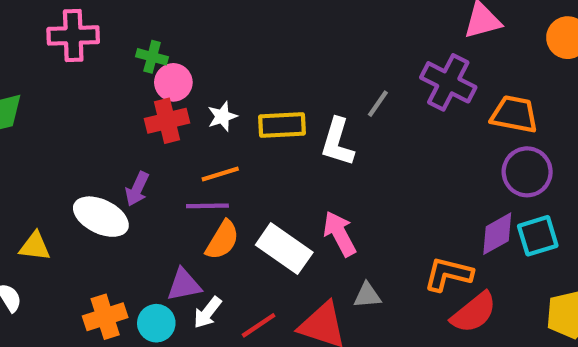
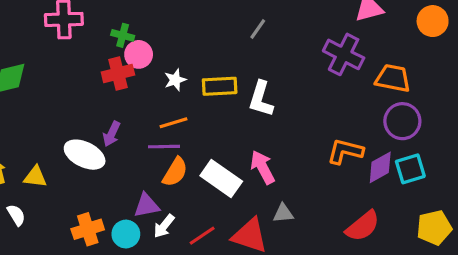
gray line: (378, 104) -> (258, 29), moved
red cross: (167, 121) -> (118, 73), moved
orange L-shape: (448, 274) -> (345, 151), moved

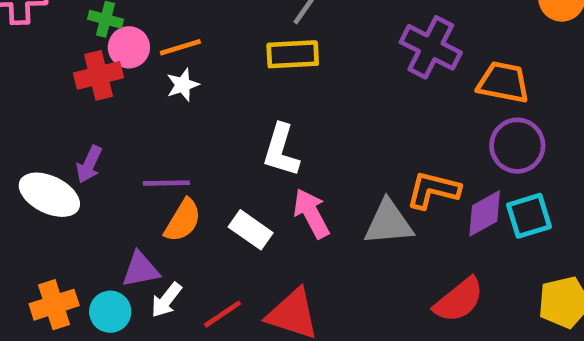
yellow rectangle: (220, 86) -> (293, 54), moved
white L-shape: (261, 99) -> (281, 150), moved
orange line: (174, 123) -> (180, 47), moved
white rectangle: (221, 178) -> (251, 230), size x0.7
gray triangle: (283, 213) -> (389, 223), moved, size x1.6

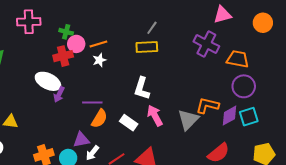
white ellipse: (49, 195) -> (48, 81), moved
gray triangle: (389, 223) -> (188, 120), turned -40

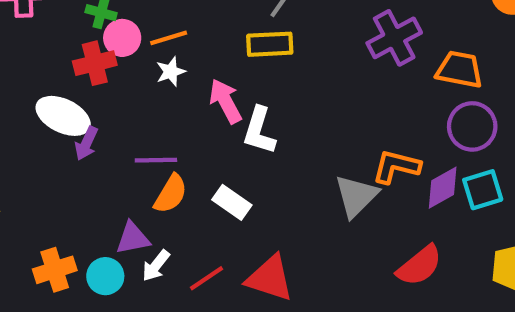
purple cross: (206, 44) -> (394, 38), turned 35
pink arrow: (155, 116) -> (225, 101), moved

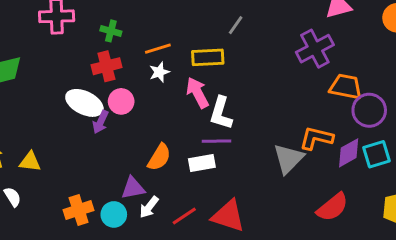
pink circle: (122, 38) -> (121, 101), moved
yellow rectangle: (270, 44) -> (208, 57), moved
orange trapezoid: (460, 70) -> (346, 87), moved
purple line: (156, 160) -> (217, 141), moved
white rectangle: (232, 202) -> (202, 163), turned -45

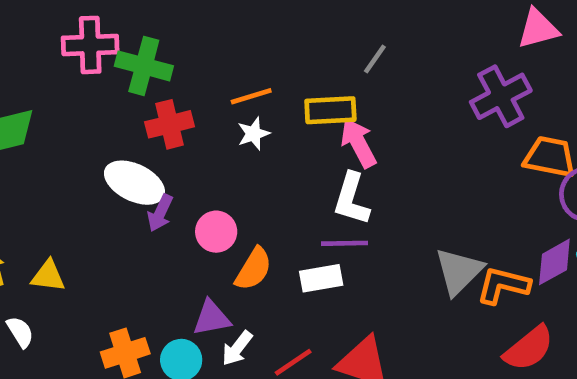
green cross: (111, 31) -> (144, 66), moved, size x1.6
pink arrow: (197, 93) -> (358, 143), moved
pink circle: (121, 101) -> (216, 232), moved
orange L-shape: (316, 138) -> (503, 285), moved

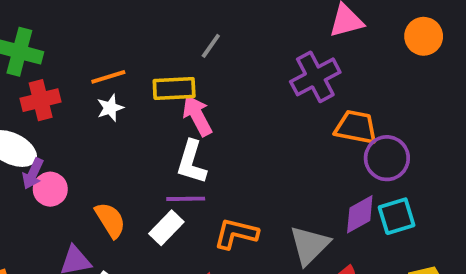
pink circle: (216, 232) -> (50, 189), moved
orange semicircle: (253, 269) -> (110, 220), turned -63
gray triangle: (459, 271) -> (309, 245), moved
white rectangle: (321, 278) -> (166, 228), turned -36
orange L-shape: (503, 285) -> (236, 234), moved

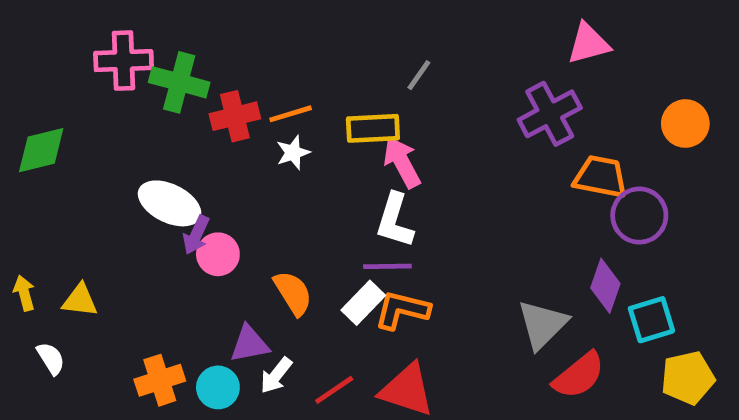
orange circle: (424, 36) -> (685, 123), moved
red cross: (41, 100) -> (235, 116), moved
purple diamond: (360, 214) -> (605, 286), turned -42
cyan square: (397, 216) -> (651, 320), moved
orange L-shape: (236, 234) -> (402, 310), moved

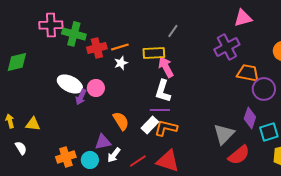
pink circle: (218, 254) -> (96, 88), moved

